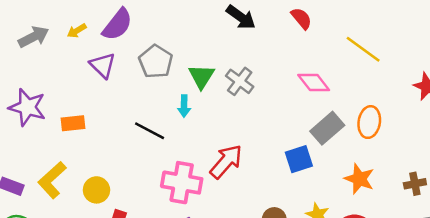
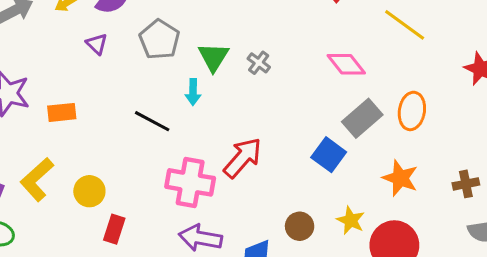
purple triangle: (103, 65) -> (97, 44), size x0.7
gray cross: (240, 81) -> (259, 63), size x0.7
blue square: (299, 159) -> (329, 155), turned -36

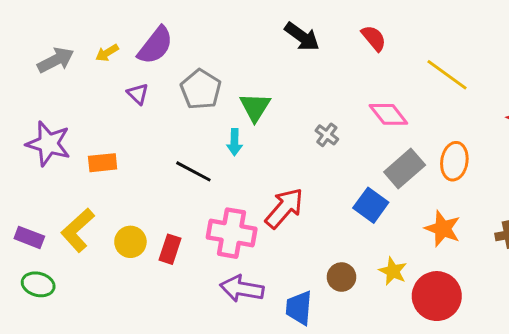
gray cross: (259, 63) -> (327, 135), moved
red rectangle: (114, 229) -> (170, 249), moved

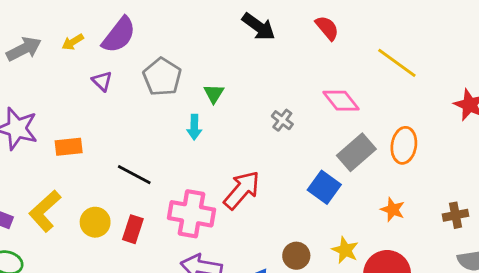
green triangle: (255, 107) -> (214, 94), size x0.7
black line: (193, 171) -> (134, 175), moved
orange star: (443, 229) -> (393, 210), size x0.7

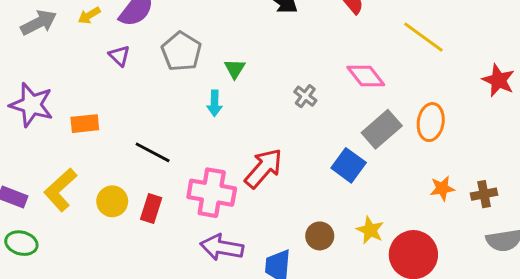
orange star: (393, 210) -> (442, 188), moved, turned -30

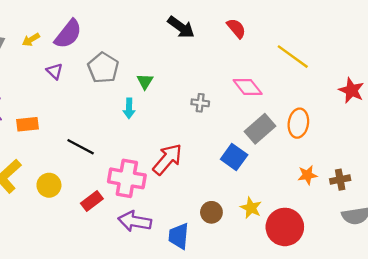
gray cross: (305, 96) -> (200, 103), turned -30
red rectangle: (151, 209) -> (92, 201), moved, turned 35

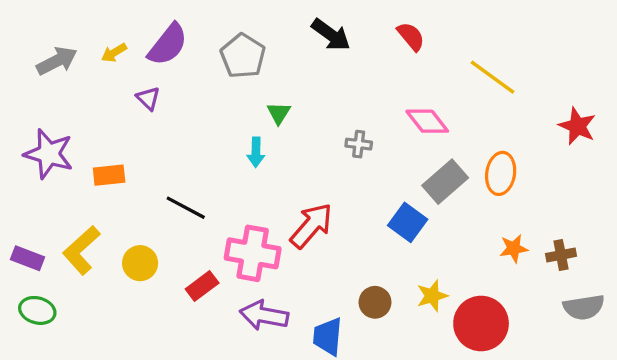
gray pentagon: (103, 68) -> (243, 56), moved
yellow star: (251, 208) -> (432, 296), turned 30

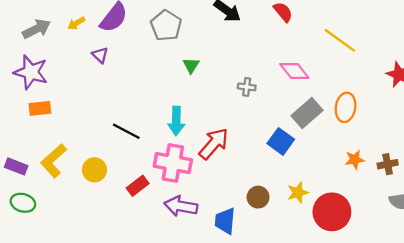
cyan arrow: (256, 152) -> (176, 121), moved, size x1.4
purple star: (49, 154) -> (31, 72), moved
orange rectangle: (109, 175) -> (40, 108), moved

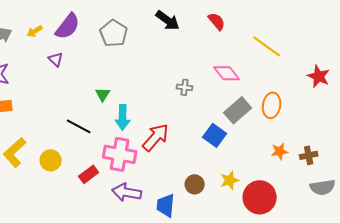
green triangle: (191, 65) -> (103, 94), moved

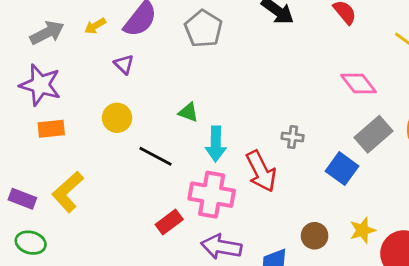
gray cross: (185, 87) -> (293, 137), moved
green triangle: (103, 94) -> (188, 112), turned -42
red arrow: (156, 137) -> (261, 171), turned 112
yellow circle: (51, 160) -> (117, 118), moved

